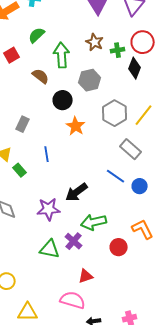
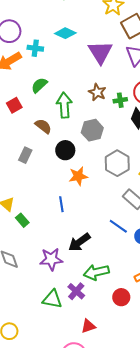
gray rectangle: (23, 124) -> (25, 155), moved
orange star: (76, 126) -> (78, 176), turned 30
blue line: (47, 154) -> (61, 204), moved

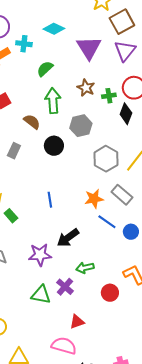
green semicircle: (39, 85) -> (45, 69), moved
orange star: (78, 176) -> (94, 199), moved
green arrow: (96, 272) -> (85, 268), size x0.7

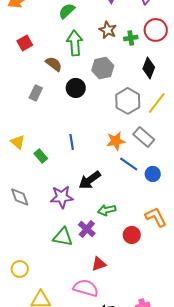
black diamond: (126, 114) -> (149, 68), moved
green rectangle: (11, 216) -> (41, 156), moved

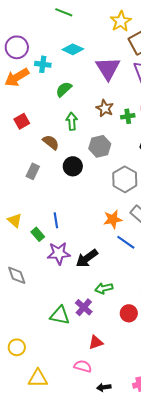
green arrow: (75, 43) -> (72, 121), size x0.7
blue line: (72, 142) -> (56, 220), moved
purple star: (62, 197) -> (59, 253), moved
pink semicircle: (86, 288) -> (83, 366), size x0.7

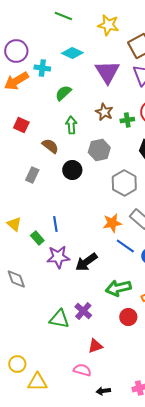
yellow star: (121, 21) -> (108, 25), moved, turned -30
red square: (22, 121) -> (21, 125), turned -35
green arrow: (104, 288) -> (118, 288), moved, size x1.4
yellow circle: (17, 347) -> (17, 364), moved

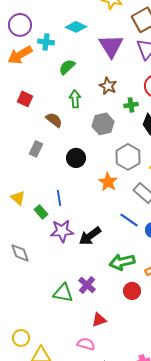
green cross: (127, 120) -> (131, 105), moved
black circle: (72, 170) -> (76, 158), moved
orange star: (112, 223) -> (108, 182), moved, turned -30

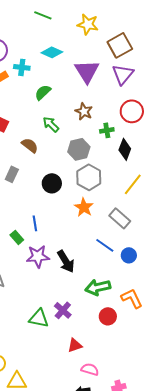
green arrow: (75, 99) -> (51, 124), turned -42
gray hexagon: (128, 157) -> (89, 177), moved
black arrow: (90, 236) -> (66, 261), turned -85
pink semicircle: (86, 344) -> (90, 369), moved

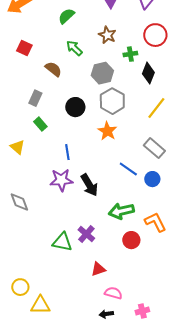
gray rectangle: (120, 218) -> (154, 148), moved
blue line: (35, 223) -> (67, 152), moved
green rectangle: (17, 237) -> (40, 124), moved

